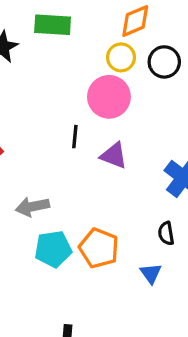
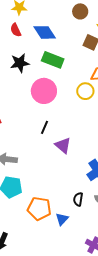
pink circle: (109, 97) -> (44, 91), moved
orange pentagon: (99, 248) -> (39, 209), moved, turned -30

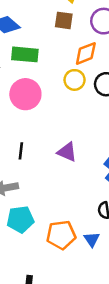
black line: (44, 127) -> (21, 151), moved

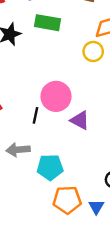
pink circle: (25, 94) -> (56, 96), moved
cyan pentagon: (20, 219) -> (50, 167), moved

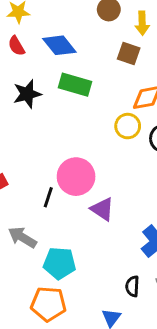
gray arrow: (18, 150) -> (22, 237), turned 30
orange pentagon: (67, 200) -> (48, 304), moved

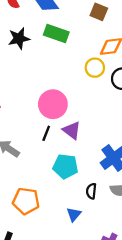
black line: (48, 197) -> (46, 133), moved
cyan pentagon: (59, 263) -> (65, 166), moved

